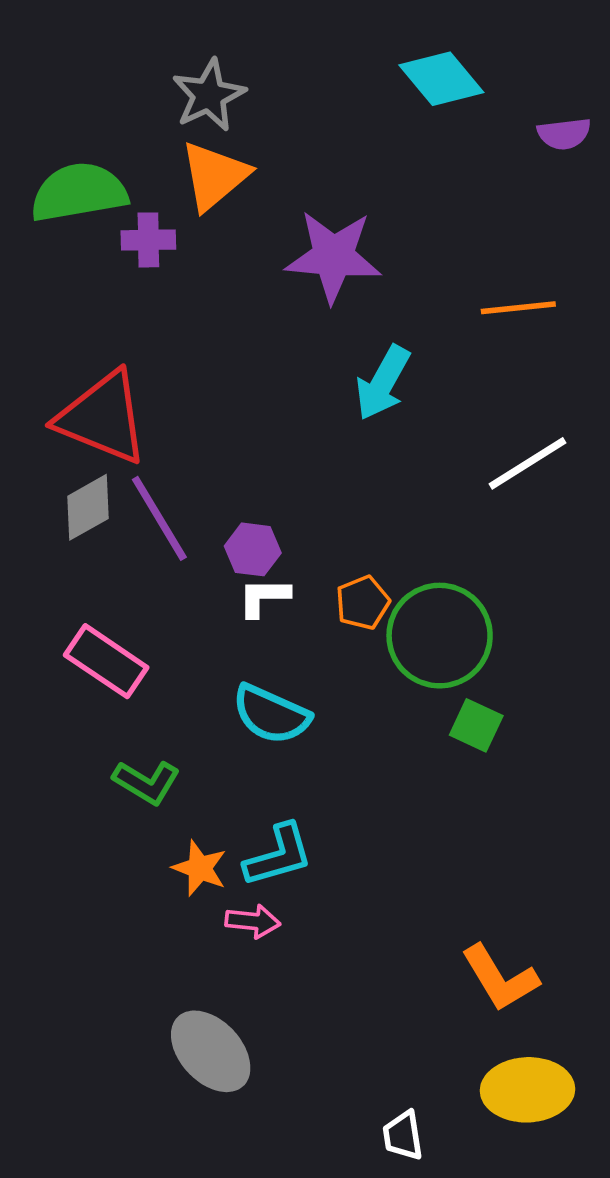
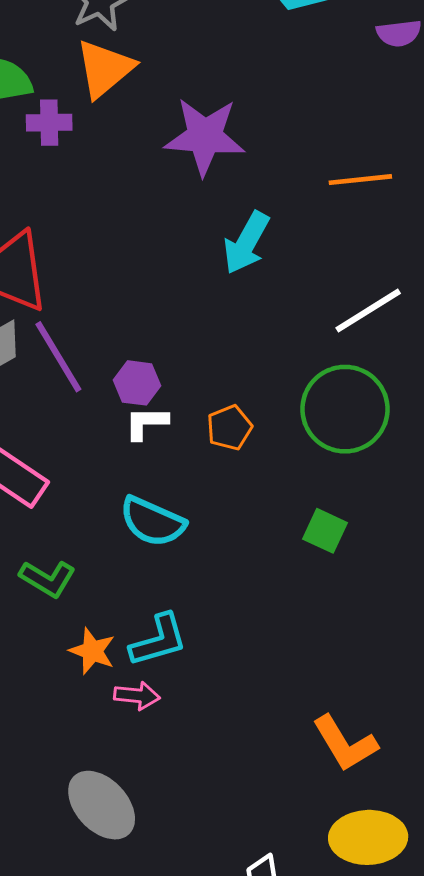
green circle: (440, 636) -> (345, 409), moved

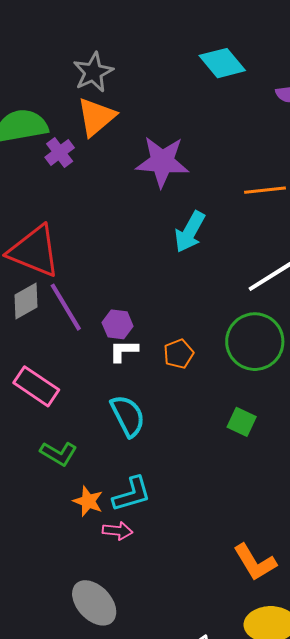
purple cross: (49, 123) -> (60, 153), turned -36
cyan semicircle: (152, 522) -> (128, 416), turned -141

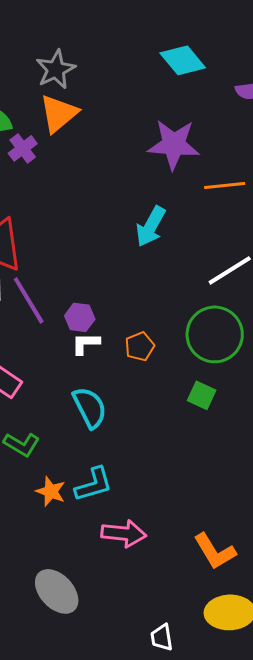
purple star: (162, 162) -> (174, 144), moved
green square: (242, 422) -> (202, 395), moved
pink arrow: (118, 531) -> (124, 533), moved, size x1.5

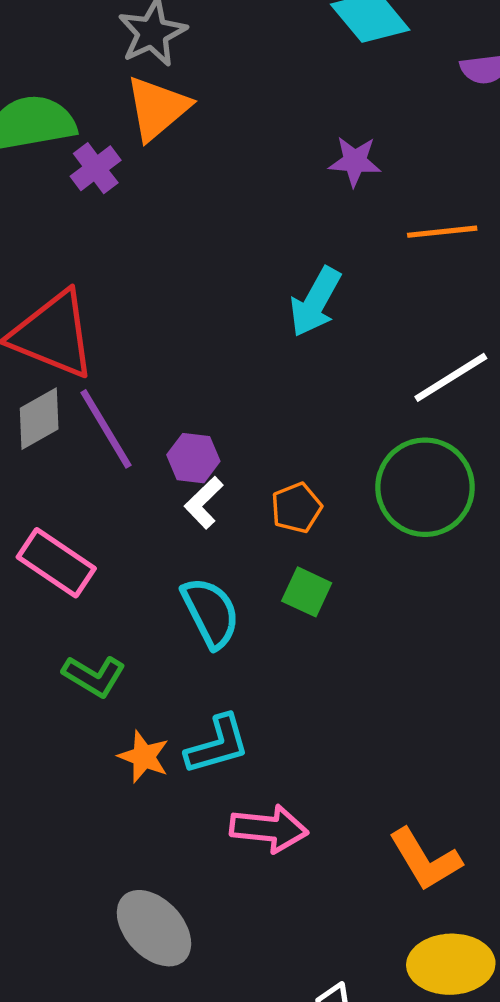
purple star: (174, 144) -> (355, 161), size x0.6
white L-shape: (86, 343) -> (204, 503), turned -44
green square: (202, 395) -> (307, 592), moved

